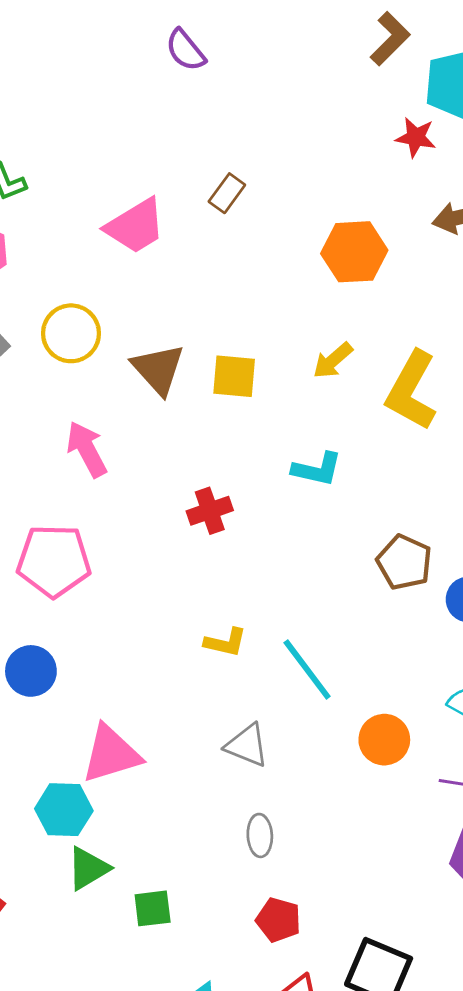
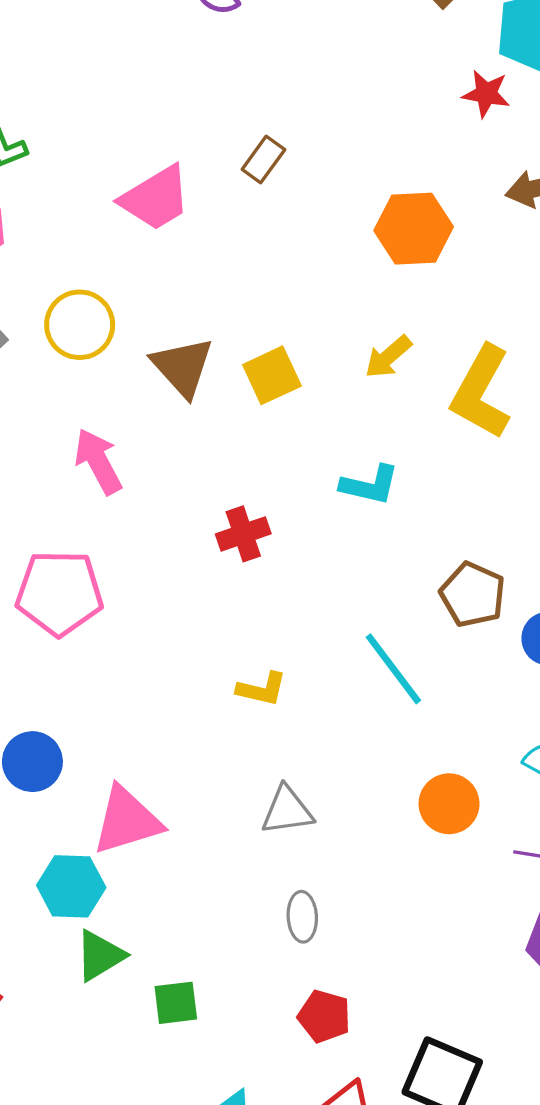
yellow square: (234, 376) -> (272, 375), turned -30
cyan line: (307, 670) -> (393, 669), moved
blue circle: (31, 671) -> (32, 762), moved
gray triangle: (247, 745) -> (287, 810), turned -30

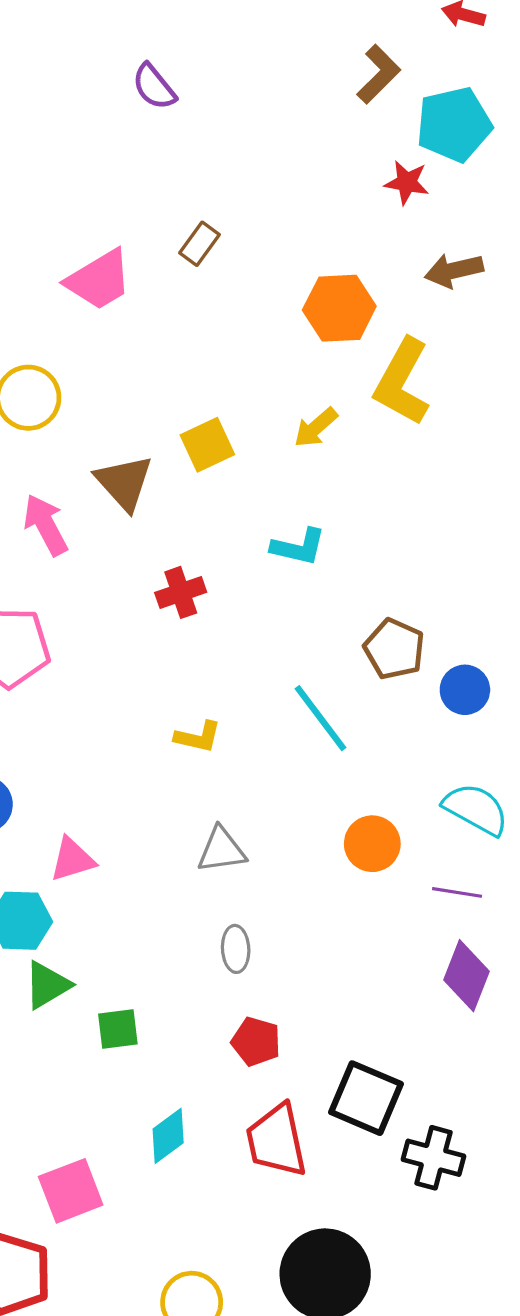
brown triangle: (183, 367) -> (124, 482), moved
yellow L-shape: (481, 392) -> (402, 382), moved
pink triangle: (127, 821) -> (72, 859), size x0.7

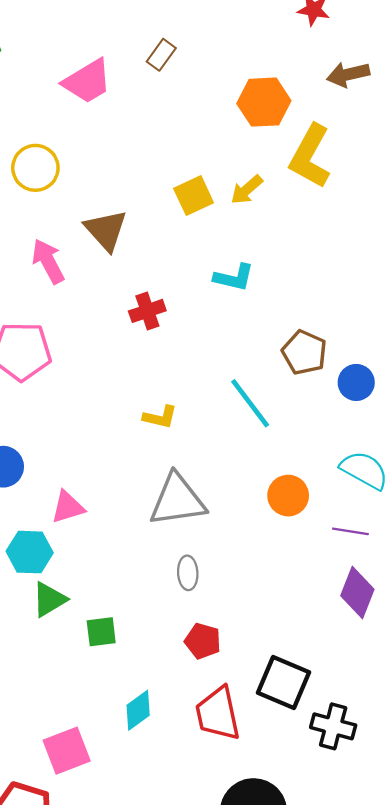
yellow square: (207, 445) -> (194, 196), moved
gray triangle: (221, 850) -> (177, 500), size x1.6

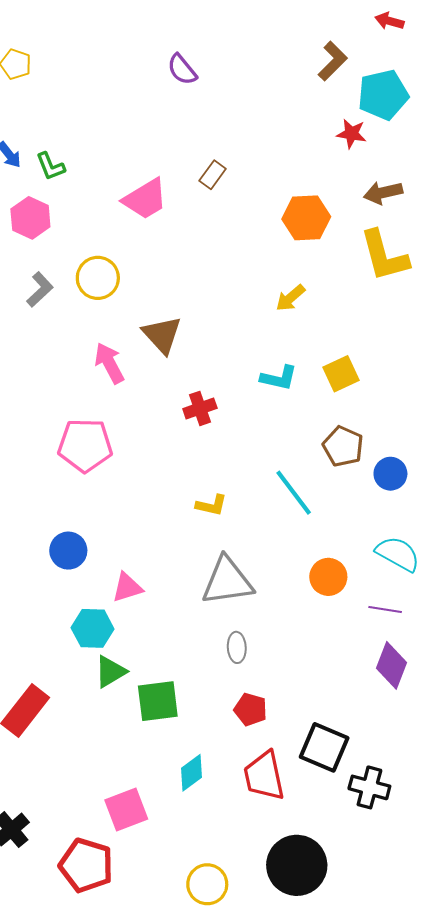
yellow L-shape: (310, 156) -> (384, 256), moved, turned -44
yellow square: (194, 196) -> (341, 374), moved
green square: (101, 632) -> (158, 701), size x1.5

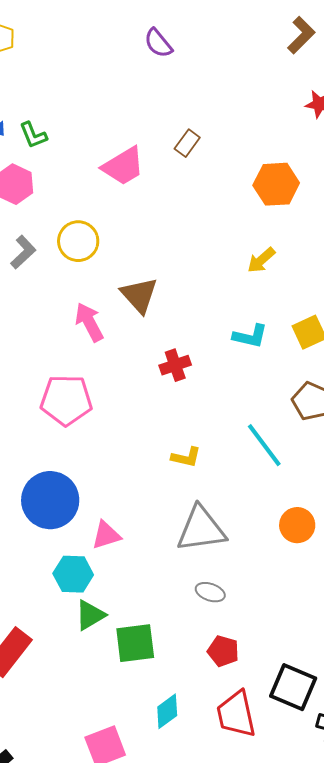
blue circle: (68, 551) -> (50, 500), size x1.6
gray ellipse: (237, 647) -> (210, 592), turned -68

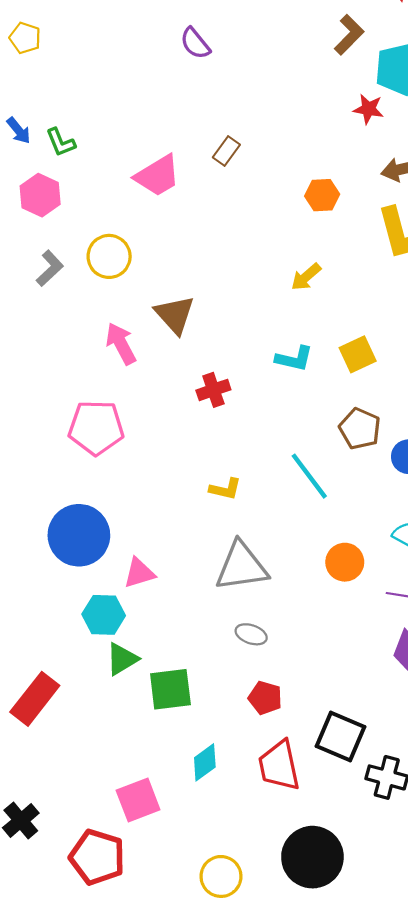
orange hexagon: (276, 184) -> (322, 195), size x0.7

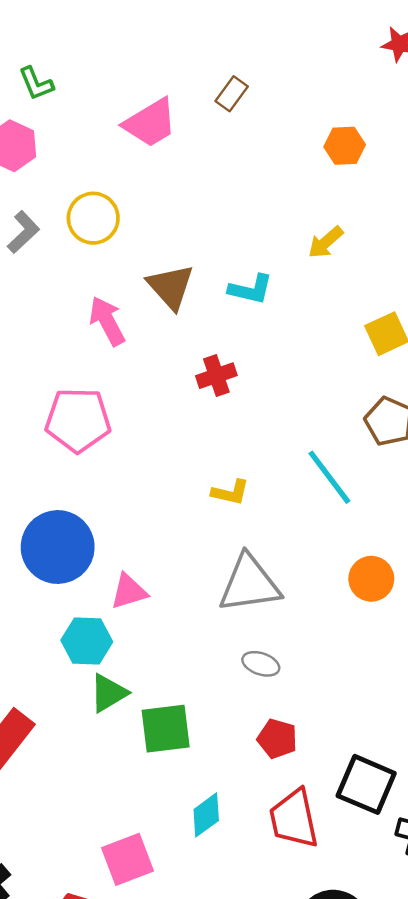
cyan L-shape: (294, 359) -> (251, 289), moved

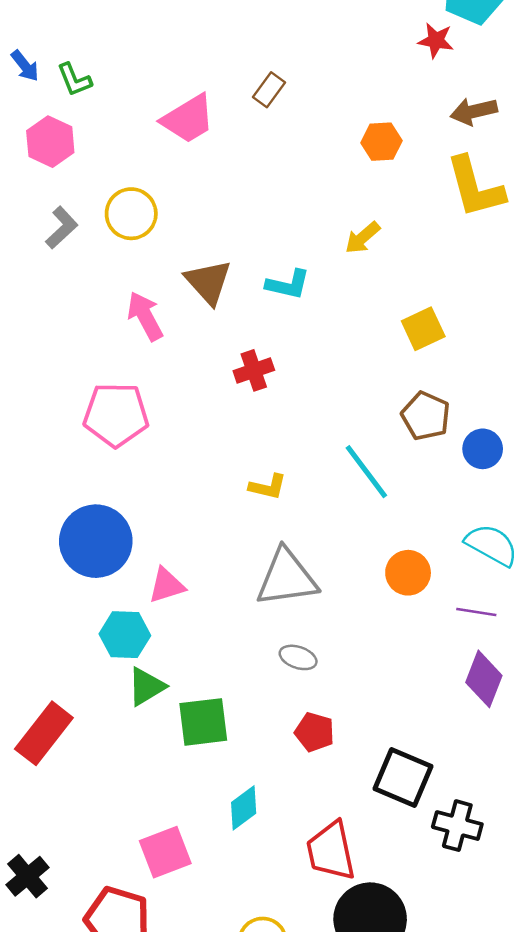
red trapezoid: (294, 819) -> (331, 851), moved

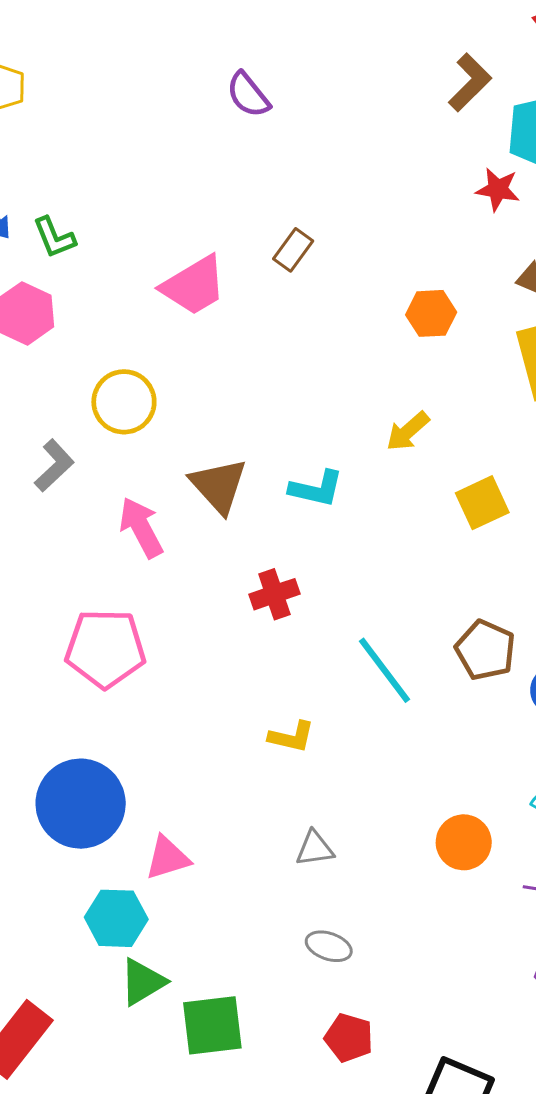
gray L-shape: (62, 228) -> (54, 465), moved
yellow square: (423, 329) -> (482, 503), moved
cyan line: (366, 472) -> (385, 670), moved
gray triangle: (287, 578) -> (315, 849), size x0.5

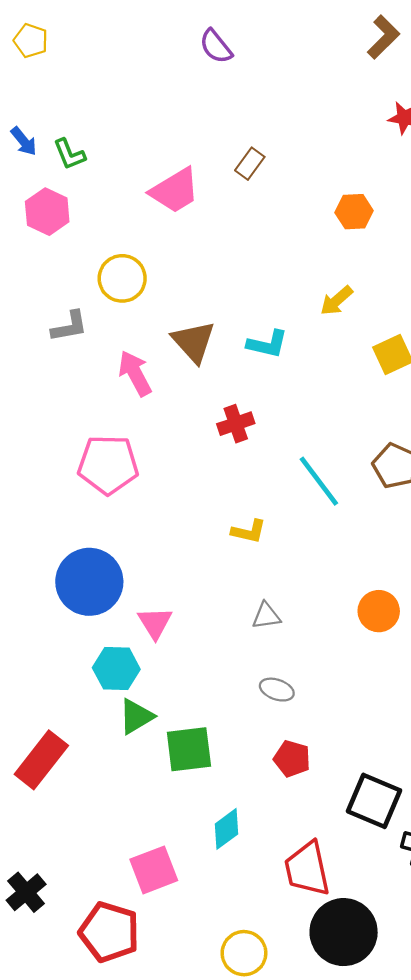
gray L-shape: (54, 465) -> (69, 326), turned 33
pink triangle: (167, 858) -> (155, 623), turned -45

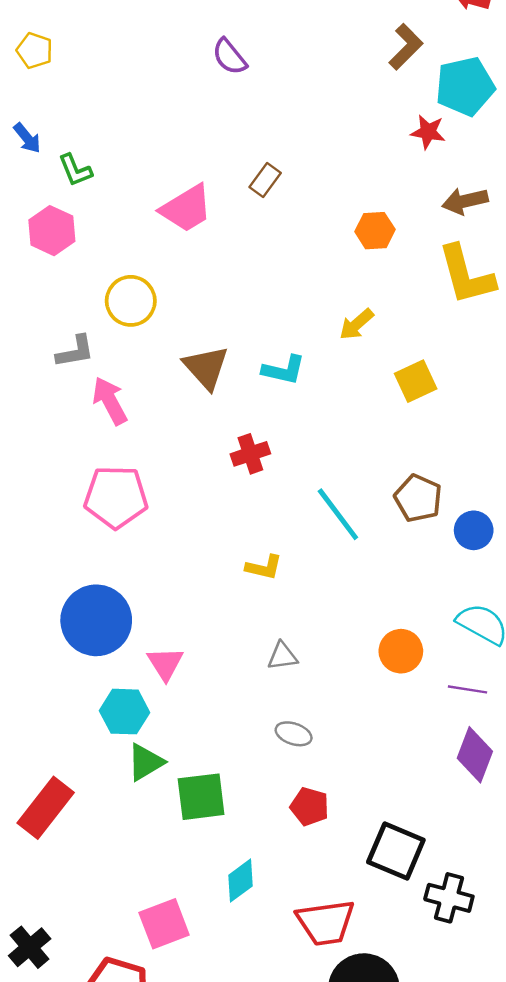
blue arrow: (24, 141) -> (27, 138), moved
pink arrow: (135, 373) -> (110, 401), moved
red trapezoid: (307, 869) -> (326, 923), turned -86

